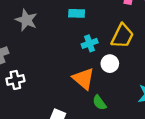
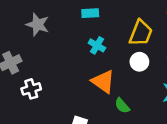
cyan cross: (90, 43) -> (97, 45), moved, turned -35
white circle: (110, 64) -> (139, 62), moved

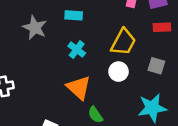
gray star: (38, 25) -> (35, 28), moved

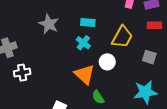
cyan rectangle: (74, 15) -> (88, 22), moved
white circle: (119, 72) -> (107, 62), moved

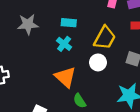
gray star: (49, 24) -> (28, 24), turned -30
white circle: (107, 62) -> (98, 62), moved

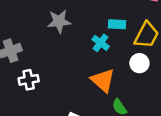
cyan rectangle: (69, 23) -> (117, 24), moved

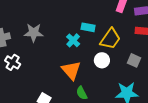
gray star: (59, 21) -> (34, 33), moved
white cross: (29, 80) -> (13, 62), turned 35

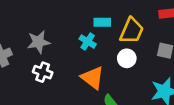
white cross: (13, 62) -> (43, 72), moved

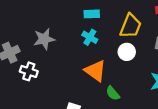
cyan rectangle: (102, 22) -> (92, 14), moved
white cross: (43, 72) -> (29, 71), moved

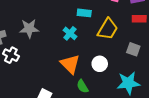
cyan rectangle: (92, 14) -> (84, 13), moved
white circle: (127, 52) -> (100, 64), moved

